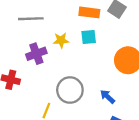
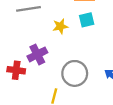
purple cross: (36, 54) -> (37, 54), moved

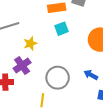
yellow star: (60, 26) -> (30, 44), moved

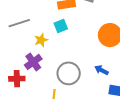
cyan square: (61, 29) -> (61, 26), moved

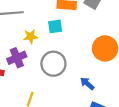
gray circle: (69, 73) -> (53, 64), moved

